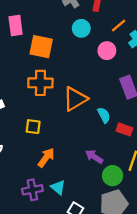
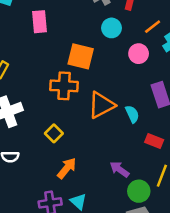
orange square: (41, 47) -> (81, 56), moved
cyan semicircle: (104, 115) -> (132, 114), moved
yellow square: (33, 127) -> (54, 133), turned 35

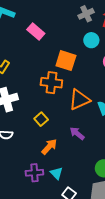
pink rectangle: (39, 22) -> (36, 32), turned -48
purple arrow: (119, 169) -> (77, 133), moved

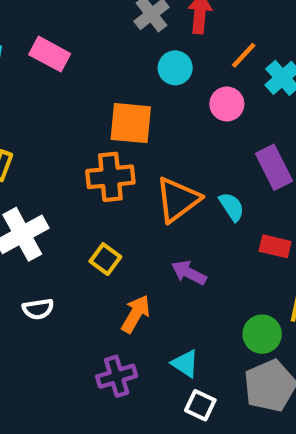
pink rectangle: (36, 32) -> (50, 54), moved
cyan triangle: (56, 173) -> (185, 364), moved

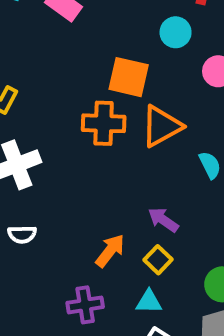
orange triangle: (178, 200) -> (161, 126), moved
yellow square: (105, 259) -> (158, 260), moved
cyan triangle: (185, 364) -> (149, 302), turned -40

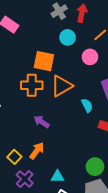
purple arrow: (163, 220) -> (42, 122), moved
yellow square: (158, 260) -> (14, 157), moved
purple cross: (85, 305) -> (25, 179), turned -36

